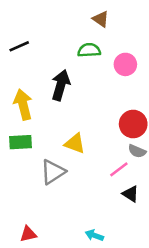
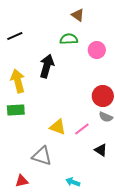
yellow triangle: (75, 143) -> (58, 127), moved
pink line: (119, 169) -> (82, 129), moved
gray triangle: (53, 172) -> (42, 156), moved, turned 50

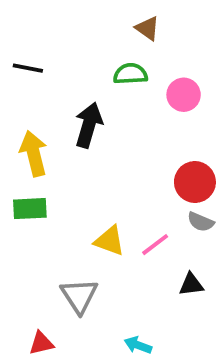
black line: (15, 36) -> (28, 68), turned 35
black triangle: (101, 150) -> (191, 284), turned -40
gray triangle: (42, 156) -> (79, 296), turned 40

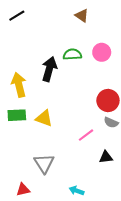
black line: (28, 68) -> (17, 16), moved, turned -42
green semicircle: (130, 74) -> (72, 54), moved
yellow triangle: (110, 241) -> (44, 118), moved

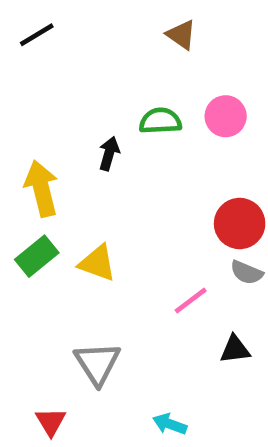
black arrow: (49, 69) -> (109, 154), size x0.6
green rectangle: (17, 115) -> (37, 256), turned -36
red triangle: (23, 190) -> (51, 422), turned -48

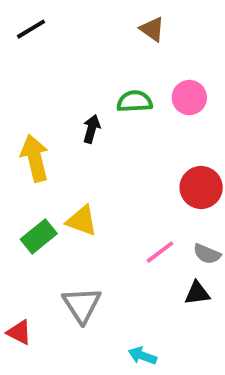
green rectangle: (37, 256) -> (39, 236), moved
gray semicircle: (247, 272) -> (207, 254), moved
red triangle: (51, 422) -> (19, 332), moved, turned -32

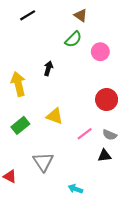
black line: (31, 29) -> (28, 15), moved
green semicircle: (135, 101) -> (73, 39), moved, turned 138
yellow triangle: (82, 221) -> (55, 116), moved

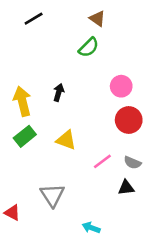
pink circle: (100, 52) -> (121, 86), moved
black arrow: (48, 68) -> (59, 92), moved
green rectangle: (20, 125) -> (25, 136), moved

